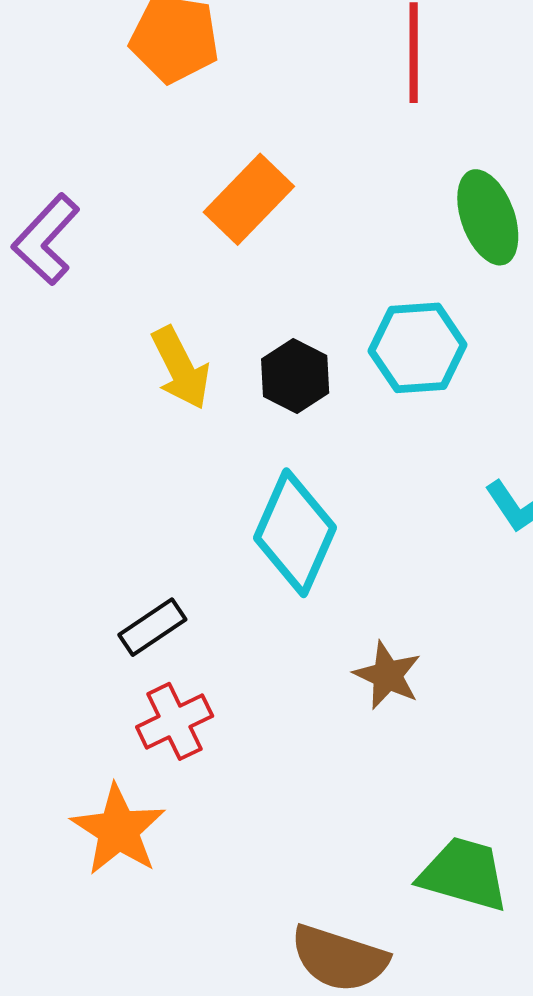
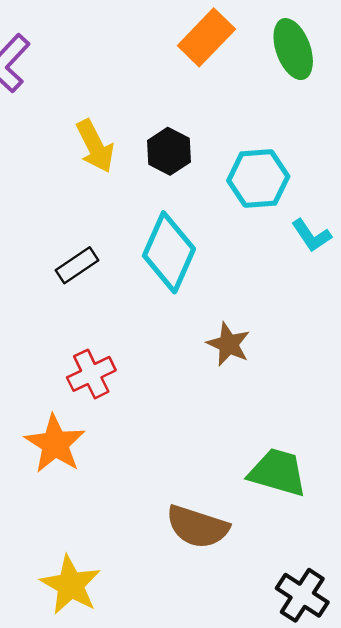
orange rectangle: (249, 199) -> (206, 37), moved
cyan hexagon: (418, 348) -> (258, 178), moved
black rectangle: (152, 627) -> (77, 265), moved

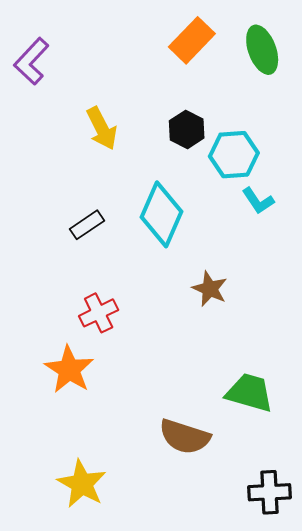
black hexagon: (169, 151) -> (187, 129), moved
cyan L-shape: (311, 235) -> (258, 201), moved
black cross: (302, 595) -> (269, 492), turned -36

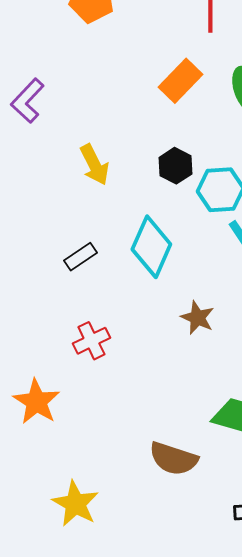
orange star: (69, 370) -> (36, 402), moved

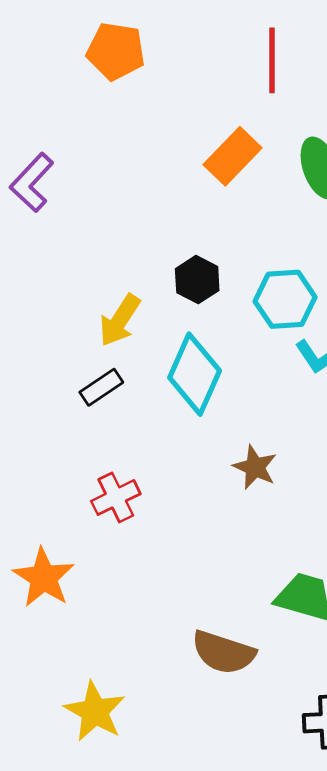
yellow arrow: (94, 165) -> (120, 320), moved, turned 60
black hexagon: (175, 166) -> (197, 280), moved

